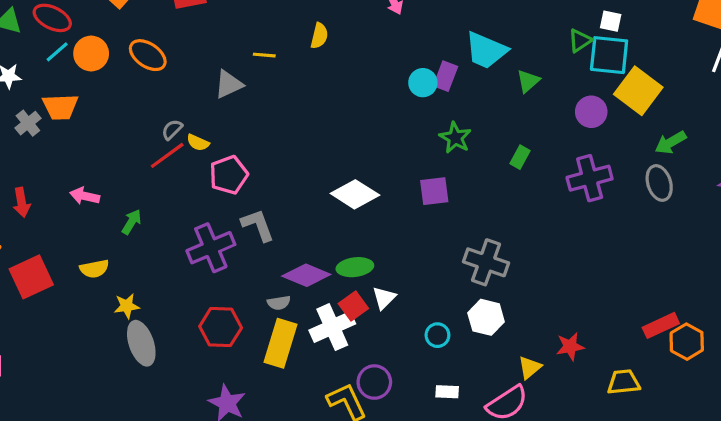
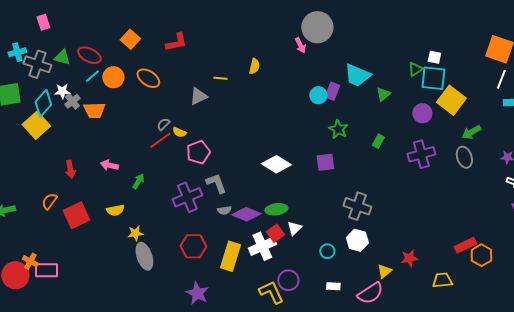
gray cross: (28, 123) -> (72, 101), moved
gray semicircle: (279, 303) -> (224, 210), moved

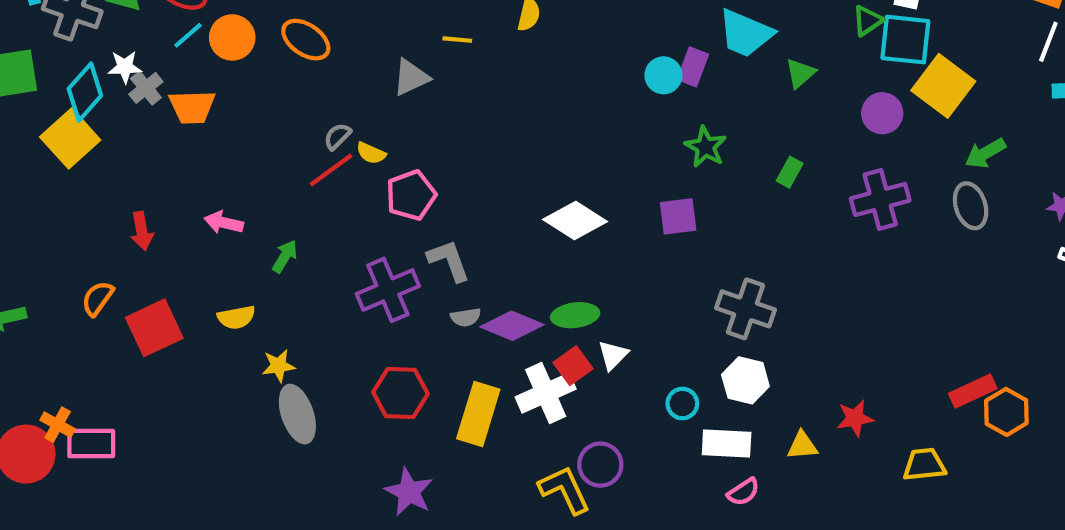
yellow triangle: (384, 271) -> (802, 446), turned 35
white rectangle: (333, 286) -> (727, 444), moved, size x1.6
pink semicircle: (370, 293) -> (743, 492), moved, size x0.6

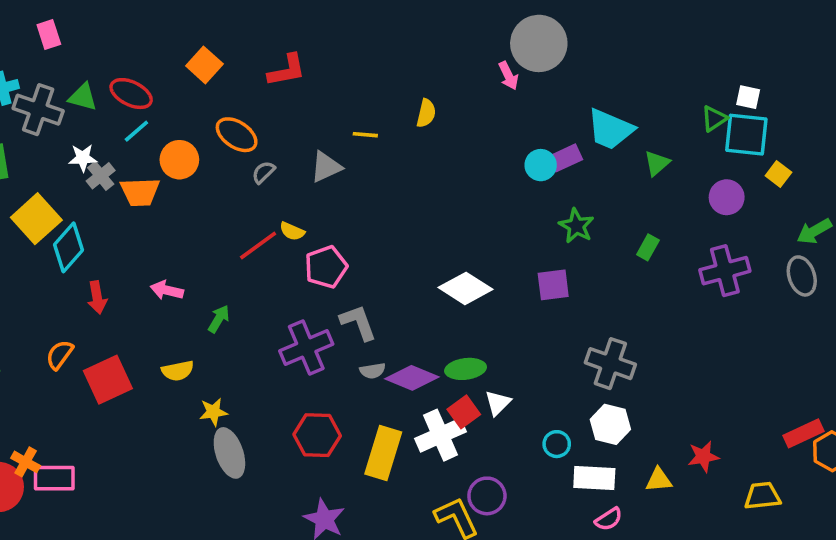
orange circle: (232, 37) -> (179, 160), moved
purple rectangle: (693, 67) -> (566, 158), turned 44
yellow square: (943, 86) -> (778, 174), size x0.5
cyan diamond: (85, 92) -> (68, 247), moved
gray semicircle: (337, 136) -> (263, 172), moved

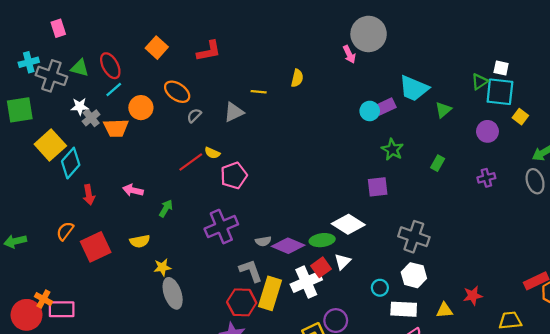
red ellipse: (131, 94) -> (110, 66), turned 35
purple cross: (725, 271) -> (486, 178), size x0.6
white diamond: (466, 288) -> (348, 224), moved
gray L-shape: (358, 322) -> (251, 271), moved
red hexagon: (317, 435) -> (242, 302), moved

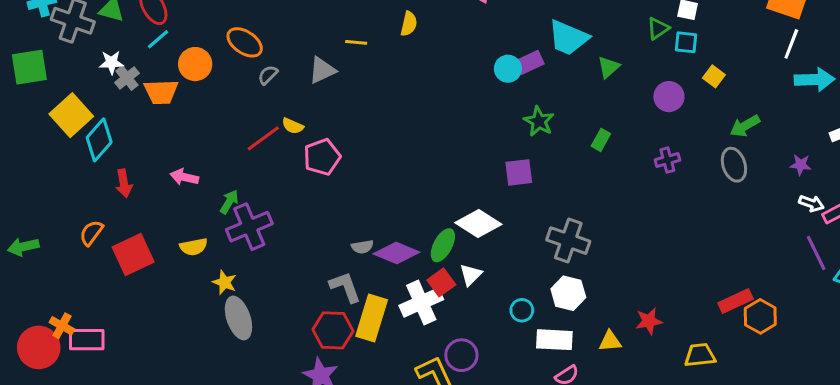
cyan square: (500, 92) -> (686, 42), size x0.6
purple cross: (221, 227) -> (249, 227), moved
green ellipse: (322, 240) -> (443, 245), turned -55
yellow star: (162, 267) -> (225, 282), turned 30

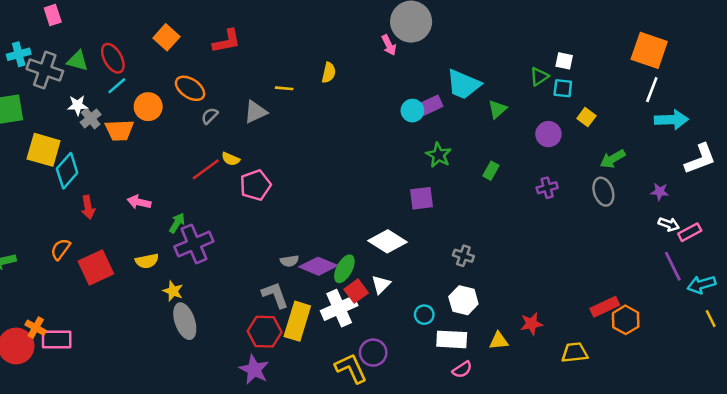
yellow square: (71, 115) -> (44, 150), turned -32
gray cross: (568, 241) -> (463, 256), size x0.6
green ellipse: (443, 245) -> (344, 269), moved

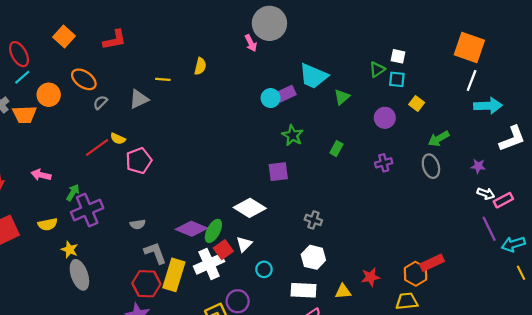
gray semicircle: (289, 261) -> (138, 224), moved
cyan circle: (424, 315) -> (264, 269), moved
orange hexagon: (626, 320) -> (416, 274), moved

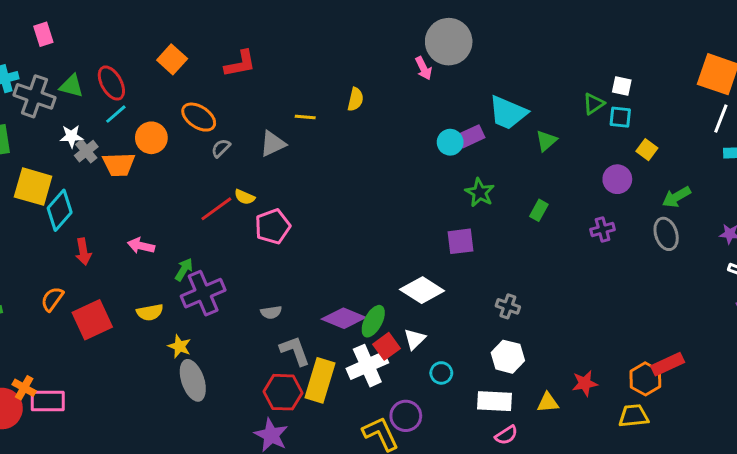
purple circle: (385, 118) -> (617, 179), moved

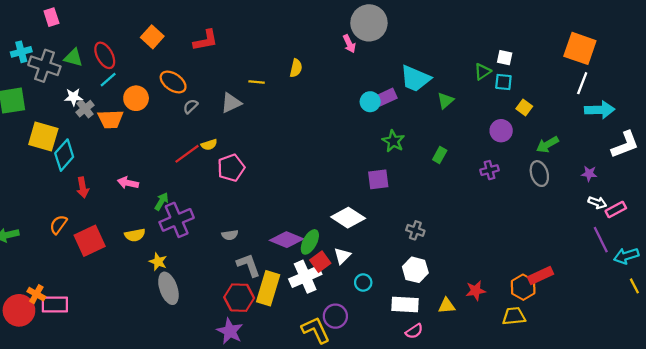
yellow semicircle: (245, 197) -> (209, 145), turned -42

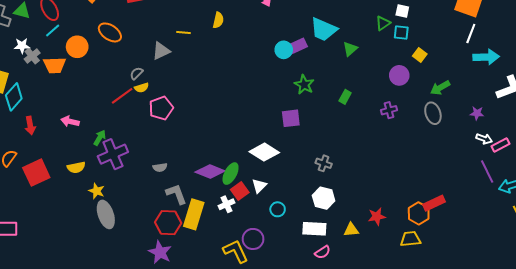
gray semicircle: (190, 106) -> (136, 73), moved
white cross: (305, 277) -> (226, 204), size x0.6

